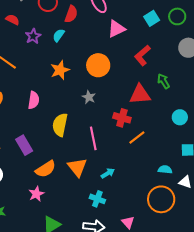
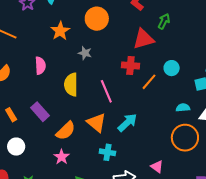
green arrow: (163, 81) -> (164, 21), turned 70
gray star: (89, 97) -> (85, 53), moved
cyan circle: (180, 117) -> (172, 68), moved
cyan arrow: (108, 173) -> (127, 123), size x1.5
cyan cross: (97, 199) -> (107, 152), moved

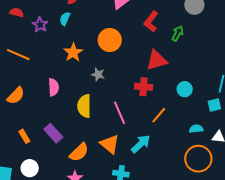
green arrow: (164, 21) -> (178, 33), moved
orange line: (149, 82) -> (159, 115), moved

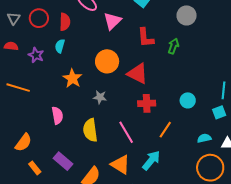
red L-shape: (151, 21) -> (146, 38), turned -35
red triangle: (157, 60) -> (137, 73), moved, turned 50
orange semicircle: (16, 96) -> (23, 142), moved

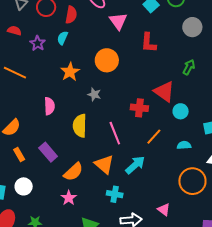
pink triangle: (112, 21) -> (118, 21), turned -30
green arrow: (173, 46) -> (189, 67), moved
red triangle: (137, 73) -> (164, 91), moved
cyan semicircle: (204, 138) -> (184, 145), moved

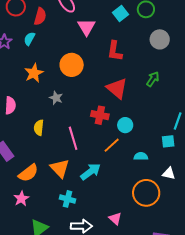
red triangle: (164, 91) -> (117, 88), moved
cyan circle: (181, 111) -> (125, 125), moved
yellow semicircle: (80, 126) -> (39, 128), size x0.7

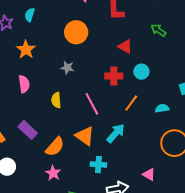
orange star: (34, 73) -> (26, 50), moved
green arrow: (153, 79) -> (158, 30), turned -77
red triangle: (117, 88) -> (125, 46), size x0.7
cyan circle: (125, 125) -> (141, 72), moved

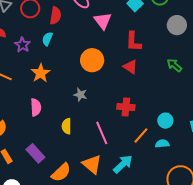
red triangle: (125, 46) -> (130, 67), moved
cyan circle: (141, 72) -> (165, 121), moved
cyan semicircle: (162, 108) -> (162, 144), moved

